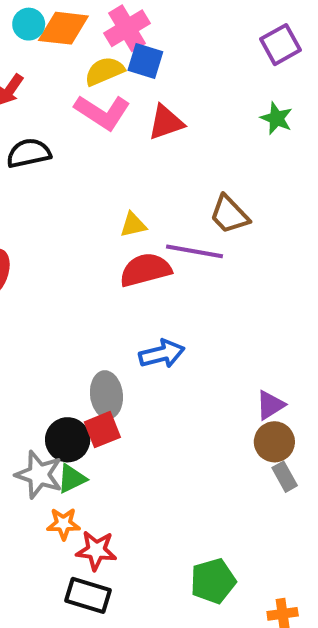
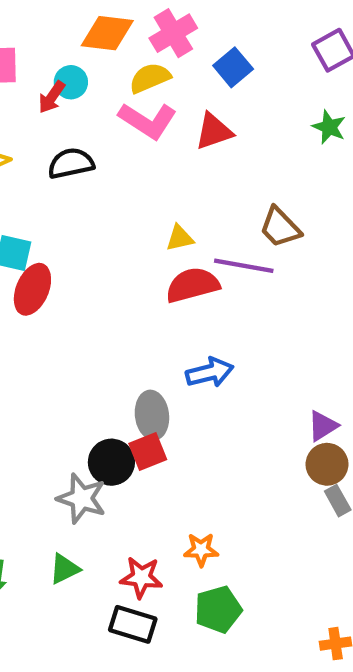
cyan circle: (29, 24) -> (71, 82), moved
blue square: (145, 61) -> (233, 67), moved, turned 33
green triangle: (72, 479) -> (64, 569), moved
orange star: (63, 524) -> (201, 550), moved
green pentagon: (213, 581) -> (218, 609), moved

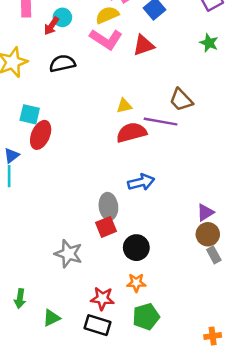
black circle: (111, 462) -> (136, 248), moved
green triangle: (64, 569) -> (51, 318), moved

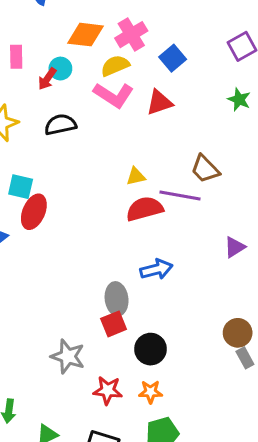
purple triangle: (205, 212) -> (235, 247), moved
red star: (102, 298) -> (108, 390), moved

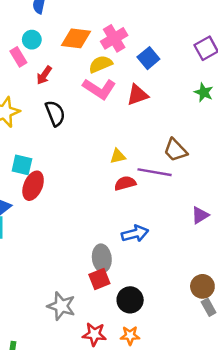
pink rectangle: (16, 57) -> (18, 57), turned -30
cyan circle: (60, 69) -> (32, 40), moved
black semicircle: (60, 125) -> (55, 113), turned 80
red semicircle: (145, 209) -> (125, 183), size x0.7

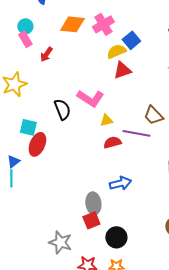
cyan circle: (32, 40) -> (25, 26), moved
yellow semicircle: (101, 64) -> (116, 51), moved
pink L-shape: (99, 89) -> (90, 98), moved
black semicircle: (55, 113) -> (62, 109), moved

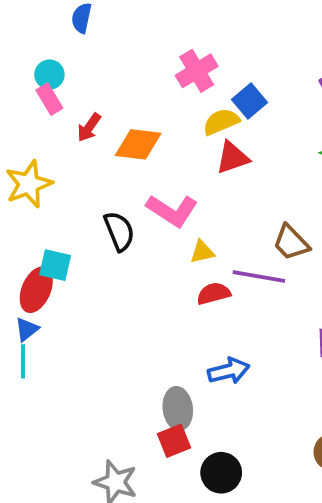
orange diamond: (72, 24) -> (138, 144), moved
red ellipse: (37, 144) -> (36, 290), moved

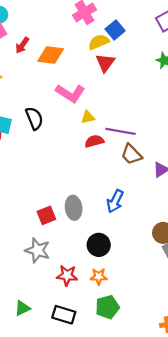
red triangle: (232, 158) -> (105, 63), turned -35
black semicircle: (119, 231) -> (34, 118), moved
brown trapezoid: (291, 243) -> (131, 154), moved
blue arrow: (229, 371) -> (115, 201), moved, turned 130
red square: (174, 441) -> (46, 215), moved

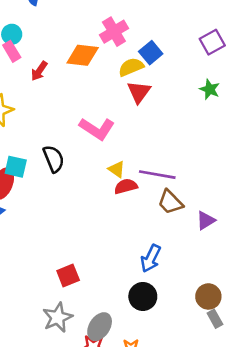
orange diamond: (51, 55) -> (83, 55), moved
yellow triangle: (88, 117) -> (117, 169), moved, turned 48
gray ellipse: (74, 208) -> (100, 327), moved, turned 40
black circle: (99, 245) -> (143, 296), moved
gray star: (38, 250) -> (58, 317), turned 30

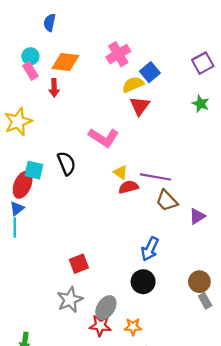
orange diamond: (83, 55) -> (65, 62), moved
red arrow: (39, 71) -> (54, 88), turned -36

